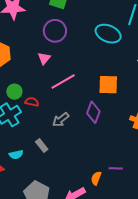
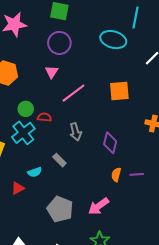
purple diamond: (93, 112) -> (110, 143), moved
gray arrow: (61, 120) -> (76, 132), turned -60
orange semicircle: (96, 178) -> (116, 175), moved

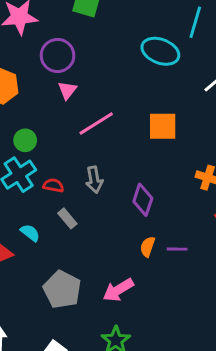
purple circle: (59, 43) -> (58, 55), moved
red semicircle: (44, 117) -> (53, 185), moved
cyan semicircle: (35, 172) -> (30, 233), turned -128

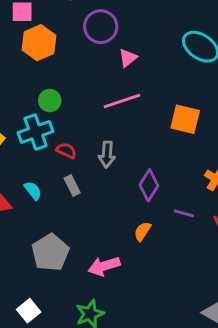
pink triangle: (67, 90) -> (128, 58), moved
purple line: (177, 249) -> (184, 213), moved

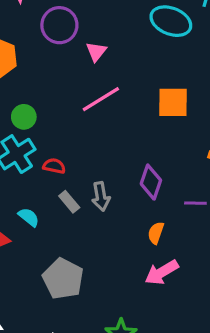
gray arrow: (107, 154) -> (101, 196), moved
pink arrow: (104, 266) -> (162, 272), moved

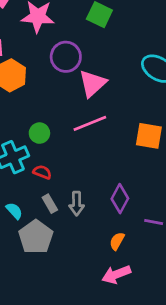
pink triangle: (96, 51) -> (93, 84), size x1.6
green circle: (24, 117) -> (39, 133), moved
gray pentagon: (63, 279) -> (36, 237), moved

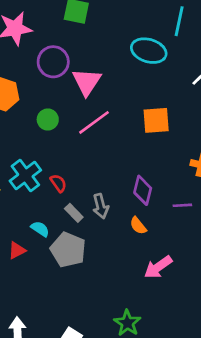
green circle: (39, 133) -> (48, 119), moved
red semicircle: (42, 172) -> (58, 183), turned 48
orange semicircle: (117, 241) -> (138, 226), moved, turned -54

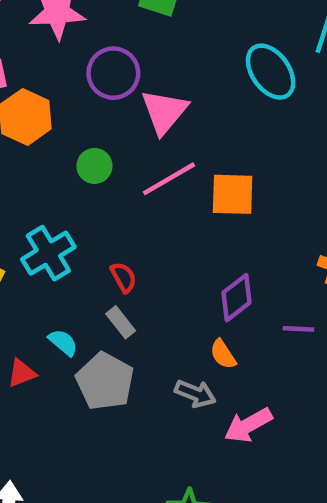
cyan ellipse: (149, 51) -> (271, 72), turned 32
orange square: (156, 120) -> (233, 194), moved
red semicircle: (58, 183) -> (123, 277), moved
purple diamond: (143, 190) -> (237, 298), turned 32
gray arrow: (101, 206) -> (195, 394), moved, turned -60

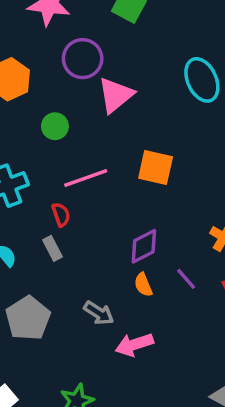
pink line: (169, 179) -> (86, 178), moved
purple line: (298, 329) -> (186, 279), turned 35
orange semicircle: (223, 354) -> (143, 285), moved
gray pentagon: (105, 381) -> (28, 318), moved

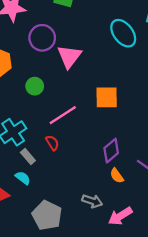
gray rectangle: (52, 248) -> (28, 157), moved

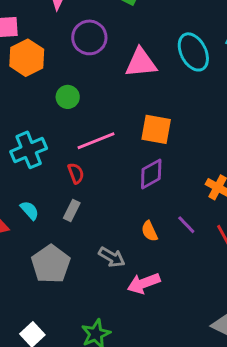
pink triangle: (69, 56) -> (141, 63), moved, turned 36
purple diamond: (111, 151) -> (151, 174), moved
gray rectangle: (28, 157) -> (72, 211), moved, turned 56

